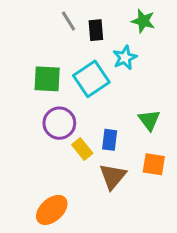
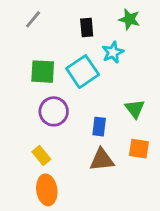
gray line: (68, 21) -> (33, 19), moved, turned 72
yellow rectangle: (82, 149) -> (41, 155), moved
brown triangle: (113, 176) -> (102, 160), turned 44
orange ellipse: (52, 210) -> (47, 190), turned -56

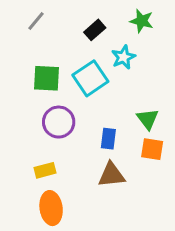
black rectangle: (87, 28) -> (95, 30), turned 54
orange square: (139, 149) -> (152, 149), moved
yellow rectangle: (41, 155) -> (45, 170), turned -66

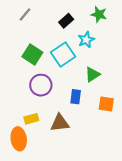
green square: (47, 78) -> (32, 54), turned 30
green triangle: (148, 119) -> (92, 75), moved, turned 35
brown triangle: (111, 175) -> (60, 123), moved
orange ellipse: (51, 208) -> (19, 139), moved

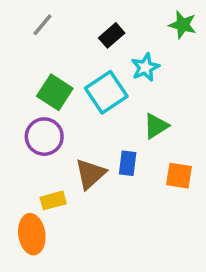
green star: (99, 14) -> (183, 25), moved
purple circle: (41, 85) -> (44, 137), moved
brown triangle: (60, 123) -> (90, 174), moved, turned -36

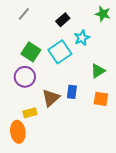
green triangle: (156, 126) -> (98, 71), moved

